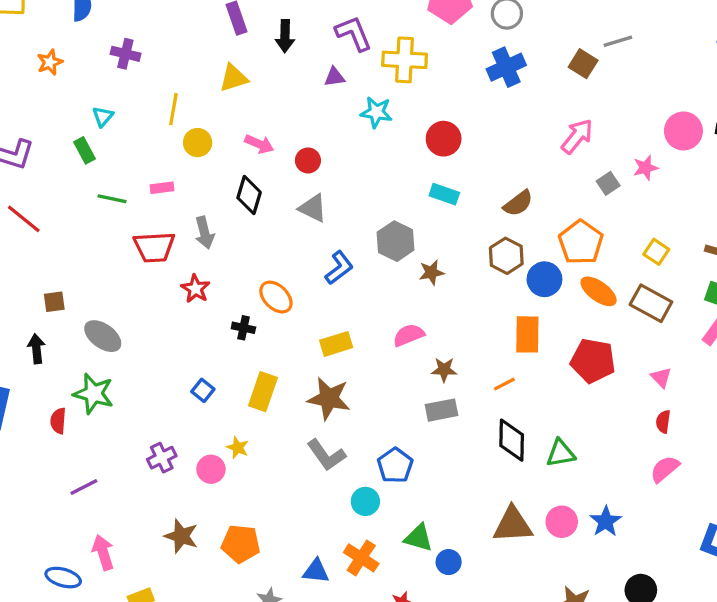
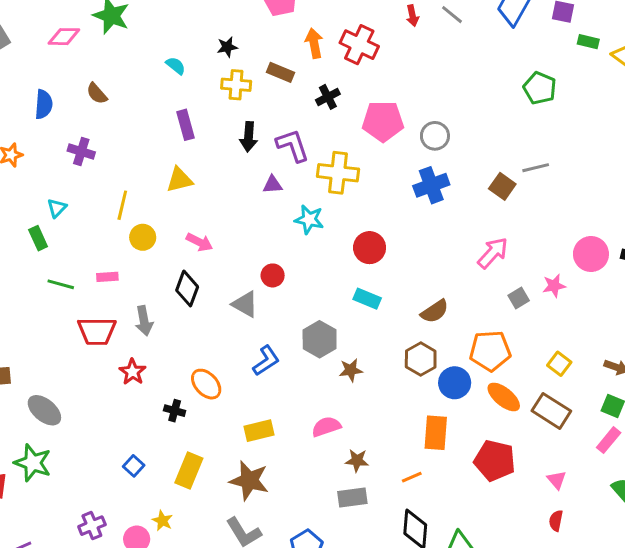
black arrow: (285, 36) -> (249, 137), moved
red circle: (308, 160) -> (273, 275), moved
orange pentagon: (581, 242) -> (490, 351), turned 30

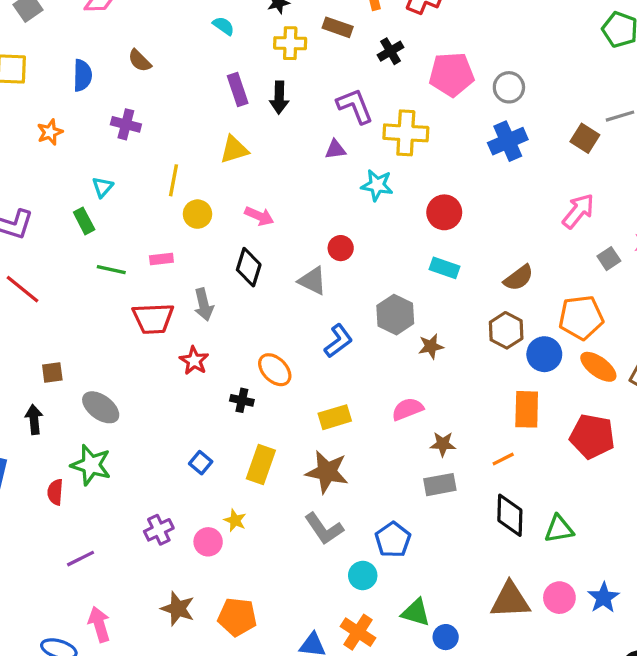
black arrow: (249, 137) -> (279, 97), moved

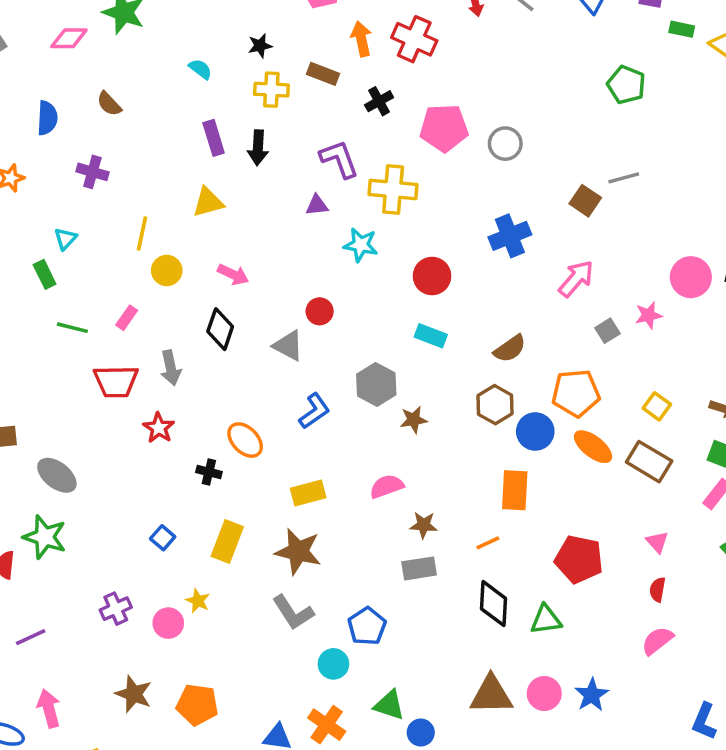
blue cross: (508, 141) -> (510, 236), moved
pink rectangle: (161, 259) -> (127, 318), turned -50
red pentagon: (592, 436) -> (579, 559), moved

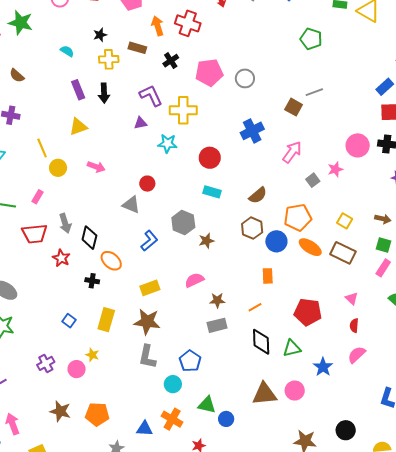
yellow line: (142, 233) -> (42, 148), turned -30
black diamond: (220, 329) -> (89, 238), moved
orange rectangle: (515, 490) -> (268, 276), size x0.7
gray L-shape: (293, 612) -> (147, 357), turned 50
blue star: (592, 695) -> (323, 367), moved

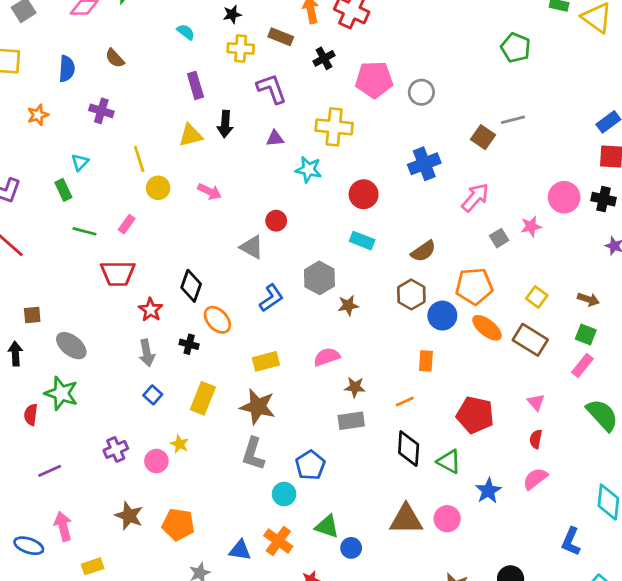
black arrow: (104, 93) -> (225, 124), moved
purple L-shape: (151, 96) -> (272, 89), moved
gray arrow: (65, 223) -> (147, 353), moved
green triangle: (292, 348) -> (449, 462), turned 36

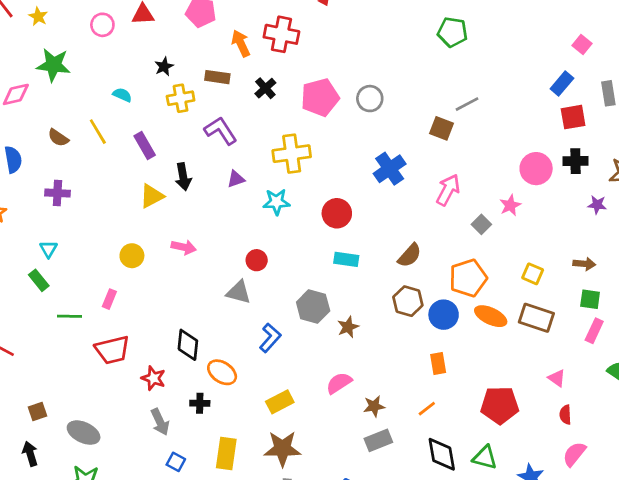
yellow line: (139, 159) -> (98, 132), moved

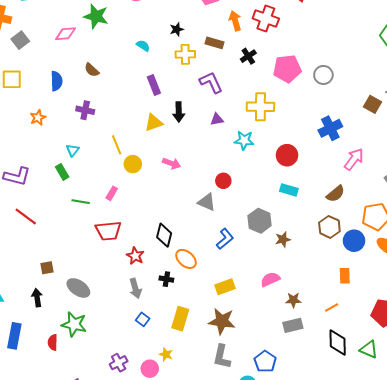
yellow line: (98, 132) -> (117, 145), moved
pink arrow: (448, 190) -> (354, 159), moved

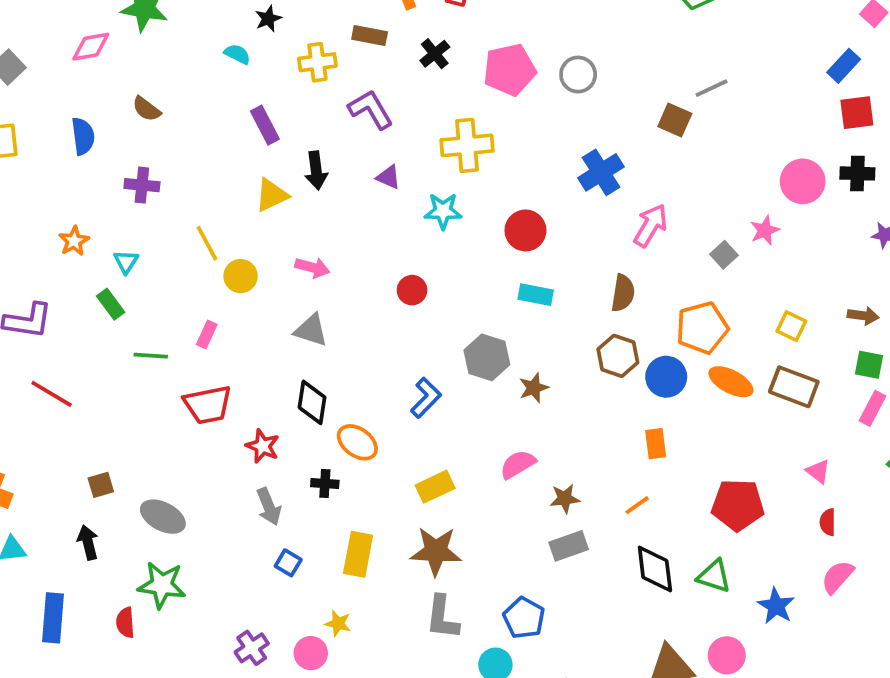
black star: (177, 29) -> (268, 19), moved
orange star: (38, 118) -> (74, 241), moved
purple triangle: (217, 119) -> (388, 177), turned 40
brown semicircle: (336, 194) -> (623, 293), turned -36
gray triangle: (207, 202) -> (311, 330), moved

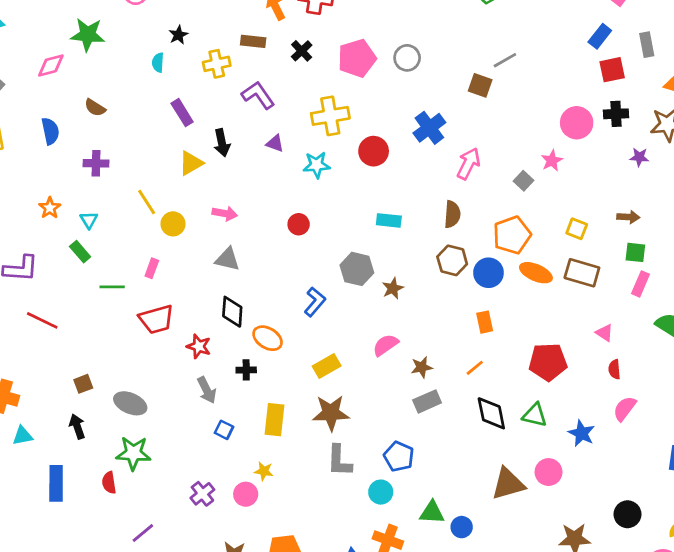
cyan semicircle: (237, 54) -> (158, 62), turned -108
red circle: (525, 230) -> (374, 151), moved

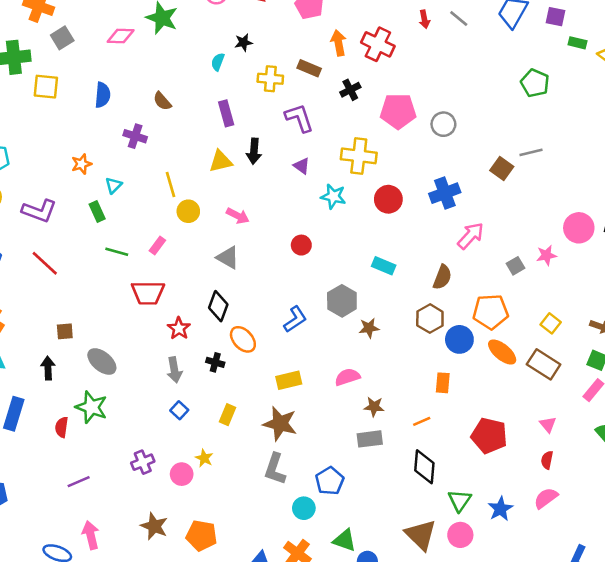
brown semicircle: (95, 108) -> (162, 101), moved
green triangle: (535, 415) -> (460, 500), moved, turned 35
yellow rectangle: (274, 420) -> (227, 415), size x0.7
brown triangle: (508, 484) -> (421, 535), turned 44

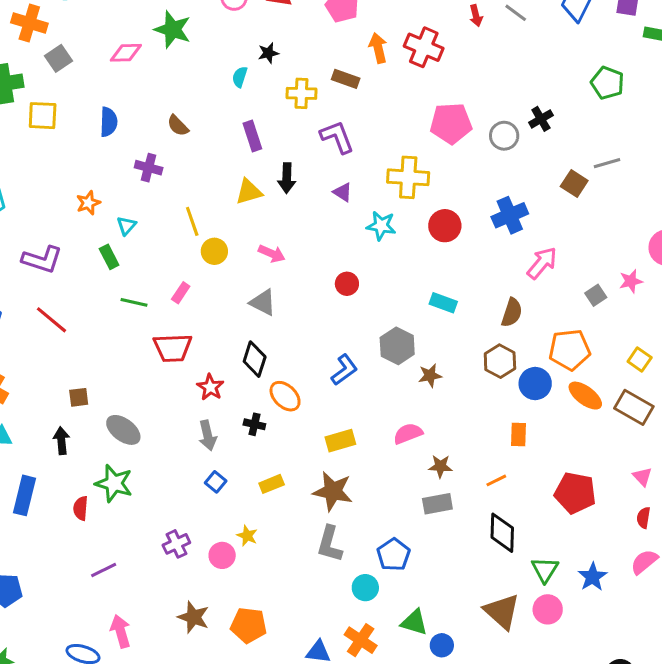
black cross: (350, 90) -> (541, 119), moved
yellow rectangle: (227, 415) -> (272, 484), turned 48

